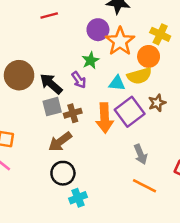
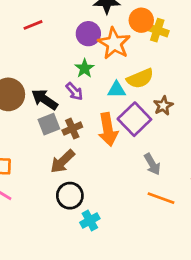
orange circle: (149, 56) -> (141, 20), moved

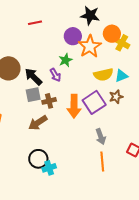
cyan triangle: (117, 90) -> (121, 76), moved, turned -32
black circle: (70, 196) -> (38, 159), moved
orange line: (161, 198) -> (102, 162), turned 54

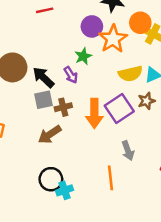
orange line: (102, 162) -> (111, 178), moved

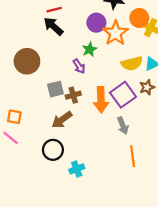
black arrow: (43, 77) -> (53, 26), moved
gray arrow: (128, 151) -> (123, 126), moved
orange line: (111, 178) -> (133, 156), moved
black circle: (51, 179) -> (53, 150), moved

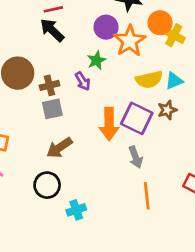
brown cross: (73, 95) -> (49, 85), moved
purple square: (123, 95) -> (137, 118), turned -30

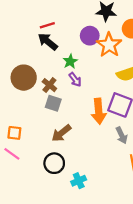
green star: (96, 60) -> (70, 61), moved
brown cross: (49, 85) -> (49, 85), turned -32
gray square: (52, 109) -> (53, 103), turned 35

